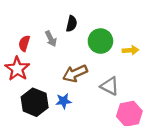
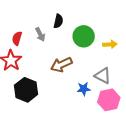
gray triangle: (110, 86) -> (103, 76), moved
blue star: (64, 101) -> (84, 89), moved

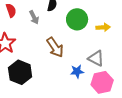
red semicircle: (17, 38) -> (11, 10), moved, turned 144
brown arrow: (61, 65) -> (55, 47), turned -100

